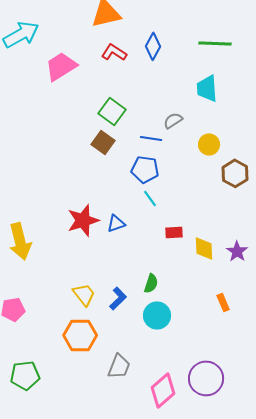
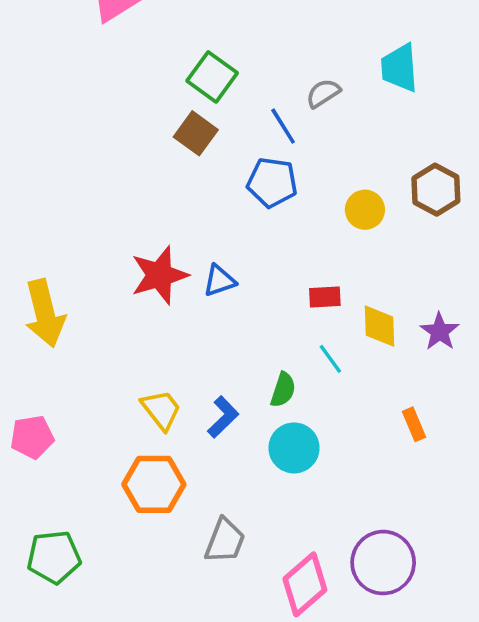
cyan trapezoid: (207, 88) -> (399, 68), moved
blue line: (151, 138) -> (283, 126), turned 50
yellow circle: (209, 144) -> (365, 210), moved
cyan line: (150, 198) -> (330, 359), moved

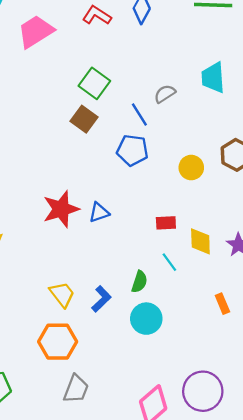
gray trapezoid: (225, 541) -> (76, 389), moved

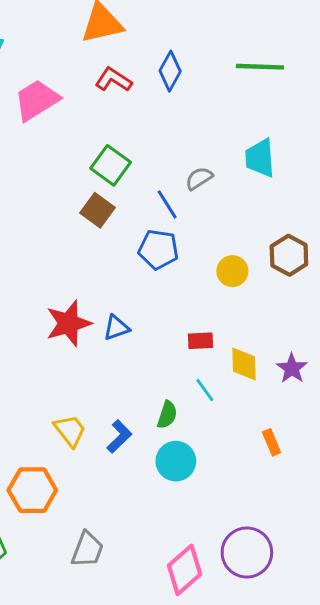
orange hexagon: (58, 342) -> (32, 490), moved

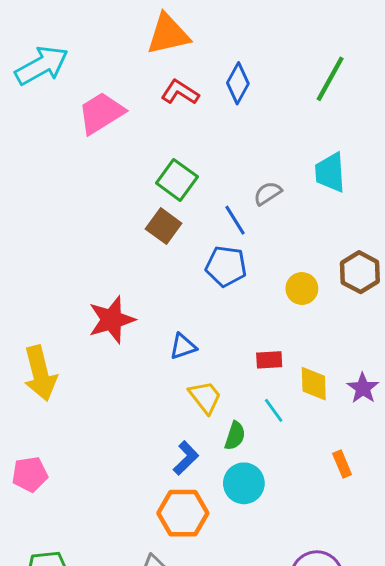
green line: (260, 67) -> (330, 79), turned -63
red star: (69, 323) -> (112, 320), moved
yellow trapezoid: (70, 431) -> (205, 397), moved
orange hexagon: (32, 490) -> (183, 513), moved

